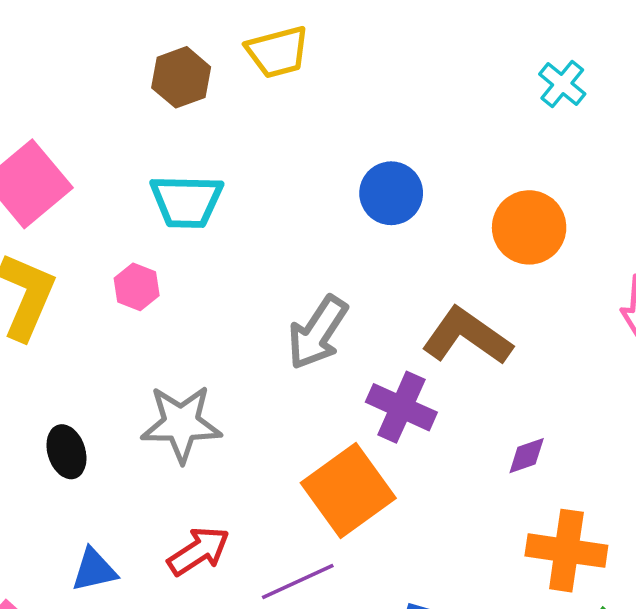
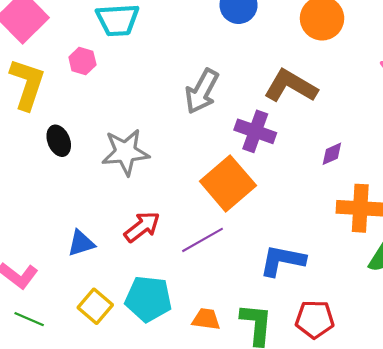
pink hexagon: (137, 287) -> (82, 61), moved
black ellipse: (66, 452) -> (59, 141), moved

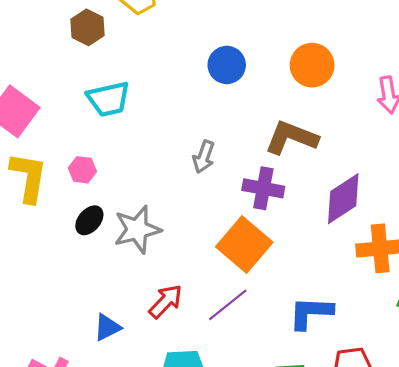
pink hexagon: (82, 61) -> (82, 170), moved
gray arrow: (202, 91) -> (204, 157), size x0.7
black ellipse: (59, 141) -> (89, 220), moved, turned 72
purple diamond: (332, 154) -> (343, 199), size x2.0

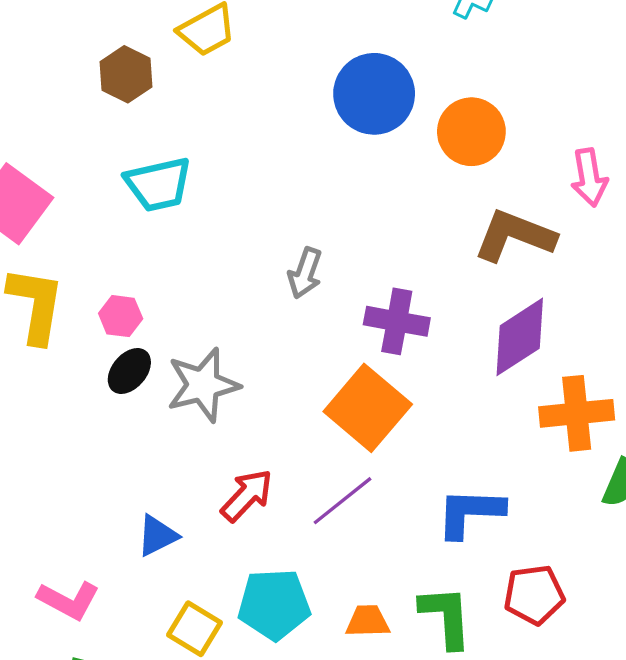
blue circle: (227, 65) -> (374, 94), moved, size x1.4
brown L-shape: (291, 138) -> (515, 236), moved
pink hexagon: (82, 170) -> (121, 316), moved

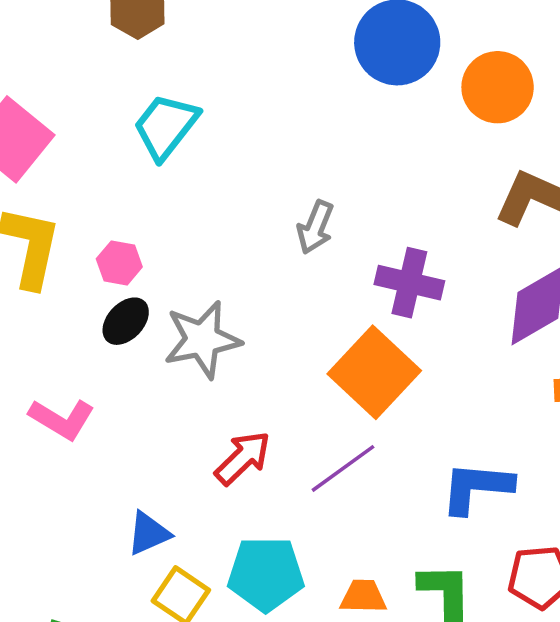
cyan trapezoid: (158, 184) -> (166, 126), turned 138
blue triangle: (157, 536) -> (148, 533), moved
pink L-shape: (69, 600) -> (62, 419), moved

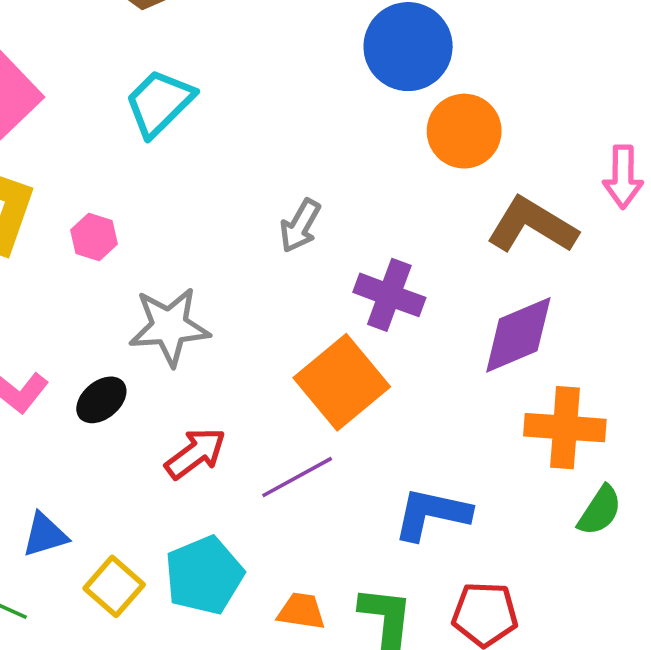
orange circle: (498, 87) -> (464, 131), moved
black ellipse: (126, 321) -> (101, 400), moved
blue triangle: (148, 533) -> (45, 535), moved
cyan pentagon: (266, 574) -> (204, 575), turned -30

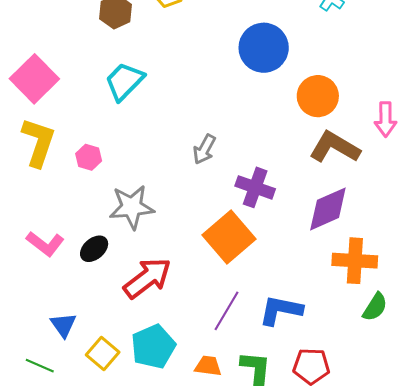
orange circle: (464, 131) -> (318, 96), moved
red arrow: (195, 453) -> (147, 278), size x1.4
purple line: (297, 477) -> (226, 311), moved, turned -30
blue triangle: (45, 535) -> (63, 325), turned -48

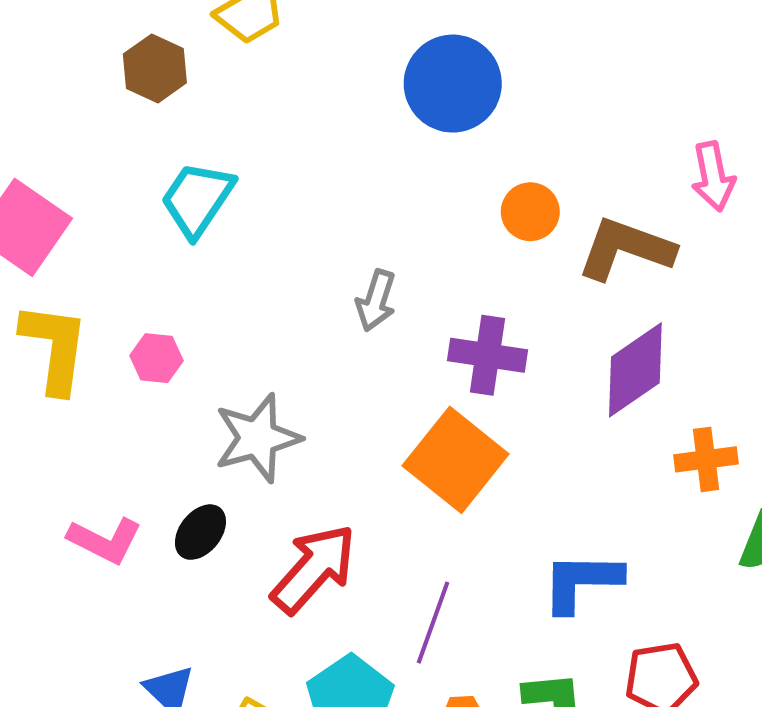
orange circle: (318, 96) -> (530, 212), moved, size x0.7
orange cross: (355, 261) -> (706, 459), size x0.7
purple line: (226, 311) -> (433, 623), moved

